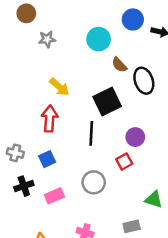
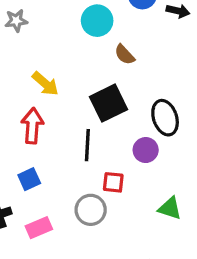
gray star: (47, 39) -> (16, 21), moved
black ellipse: (144, 81) -> (165, 118), moved
red square: (124, 162) -> (113, 182), moved, turned 35
green triangle: (154, 199) -> (170, 208), moved

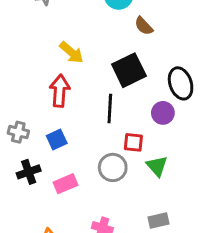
green triangle: (170, 208) -> (157, 166), moved, turned 30

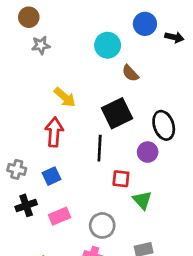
gray circle: (113, 167) -> (102, 225), moved

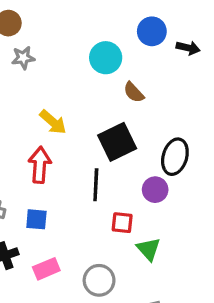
black ellipse: (164, 125) -> (175, 157), turned 36
blue square: (51, 176) -> (36, 219), turned 30

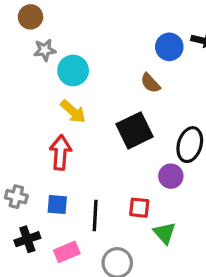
blue circle: (152, 31) -> (169, 47), moved
cyan circle: (106, 58) -> (73, 70), moved
black line: (96, 185) -> (95, 216), moved

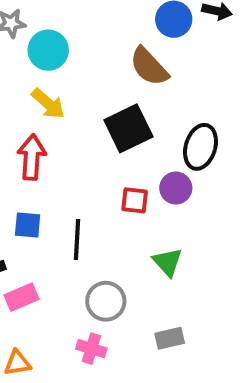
brown semicircle: (150, 83) -> (149, 67), size x1.5
red square: (139, 208) -> (135, 200), moved
pink rectangle: (67, 252) -> (21, 297), moved

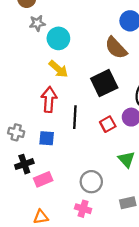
red square: (135, 200) -> (108, 124), turned -35
black line: (77, 239) -> (75, 117), moved

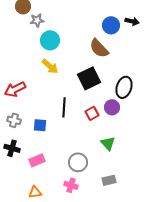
gray star: (37, 23) -> (37, 20), moved
red arrow: (49, 99) -> (15, 89), moved, turned -120
black cross: (24, 164) -> (12, 148), moved, turned 35

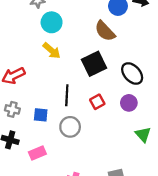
black ellipse: (124, 87) -> (132, 73), turned -60
purple circle: (112, 107) -> (129, 103), moved
green triangle: (108, 143) -> (143, 134), moved
gray circle: (78, 162) -> (70, 127), moved

